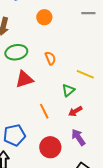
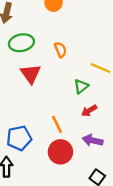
red triangle: (24, 79) -> (31, 74), turned -48
orange line: (44, 111) -> (57, 124), moved
purple arrow: (78, 137) -> (93, 140), turned -42

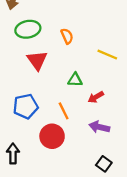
green triangle: (81, 86) -> (75, 80), moved, turned 42
blue pentagon: (19, 138) -> (26, 106), moved
red circle: (60, 152) -> (52, 136), moved

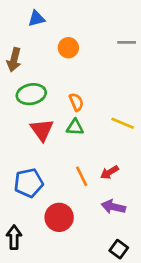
green triangle: (75, 80) -> (75, 127), moved
orange line: (64, 111) -> (82, 176), moved

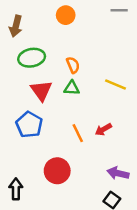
blue pentagon: (29, 183) -> (29, 125), moved, turned -30
purple arrow: (113, 207) -> (118, 173), moved

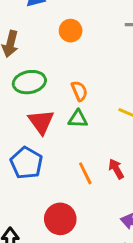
red arrow: (103, 129) -> (116, 169), turned 91

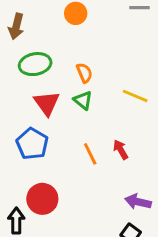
green triangle: (78, 119) -> (83, 100), turned 36
red circle: (60, 219) -> (42, 199), moved

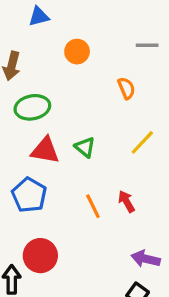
orange semicircle: (84, 73) -> (126, 88), moved
yellow line: (135, 96) -> (142, 142), turned -70
red triangle: (47, 103) -> (45, 150), turned -44

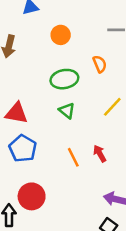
green ellipse: (32, 107) -> (64, 79), moved
red triangle: (45, 150) -> (16, 113), moved

